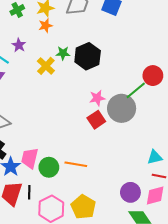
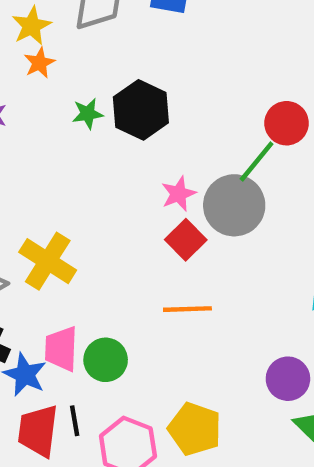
yellow cross: (46, 66) -> (48, 261), moved, size x1.4
orange line: (76, 164) -> (187, 309), moved

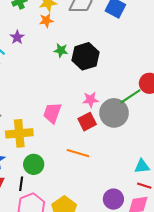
yellow cross: (48, 261) -> (19, 133), moved, turned 35
pink trapezoid: (61, 349) -> (52, 113), moved
black line: (75, 421) -> (21, 184), moved

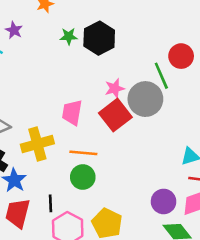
green line: (130, 96) -> (161, 76), turned -70
red square: (87, 122) -> (115, 115), size x1.4
orange line: (78, 153) -> (83, 153), moved
green circle: (34, 164) -> (83, 177), moved

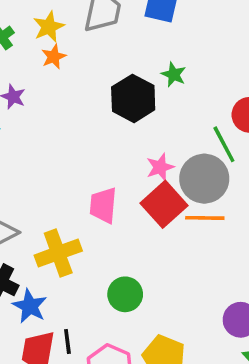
green star: (69, 36) -> (174, 74), moved, turned 30
orange line: (83, 153) -> (205, 218), moved
black line: (50, 203) -> (67, 342), moved

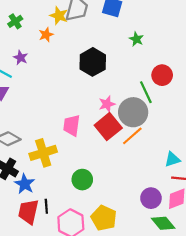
yellow star: (49, 27) -> (59, 16), moved, turned -30
green star: (174, 74) -> (136, 39), moved
orange line: (205, 218) -> (132, 136), turned -45

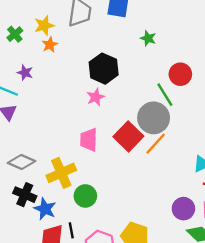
yellow star: (59, 16) -> (44, 26), moved, turned -30
pink star: (107, 104) -> (96, 97), moved
green circle: (82, 180) -> (85, 196), moved

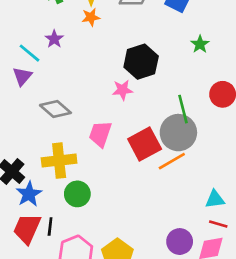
green line: (165, 95) -> (183, 109), moved
gray diamond: (22, 162) -> (55, 109), moved

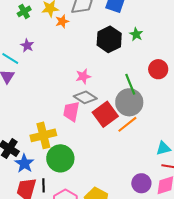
orange star: (91, 17) -> (62, 21), moved
black hexagon: (141, 62) -> (109, 39), moved
gray diamond: (55, 109) -> (85, 97), moved
green circle: (77, 194) -> (60, 158), size x1.4

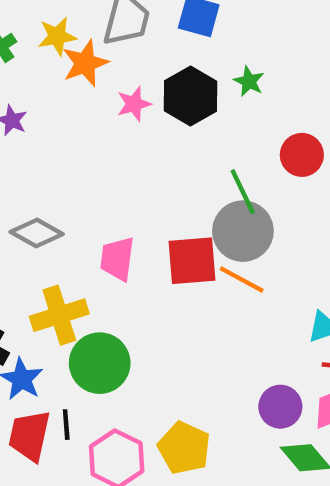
orange star: (62, 21) -> (85, 63), size x1.5
pink star: (83, 76) -> (134, 104), moved
gray diamond: (85, 97) -> (37, 233), moved
red square: (105, 114) -> (192, 261), turned 35
orange line: (127, 124) -> (242, 280), turned 70

